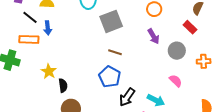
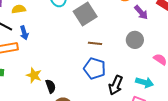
purple arrow: (153, 36) -> (141, 12), moved
gray circle: (177, 51) -> (135, 40), moved

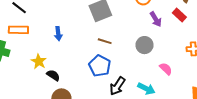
blue arrow: (24, 33) -> (58, 34), moved
black semicircle: (51, 86) -> (53, 75), turned -48

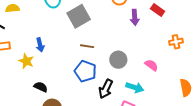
purple arrow: (156, 19) -> (135, 17), turned 35
gray circle: (144, 45) -> (118, 60), moved
yellow star: (39, 61) -> (26, 61), moved

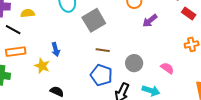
red rectangle: (158, 10) -> (189, 13), moved
purple arrow: (135, 17) -> (150, 21), turned 56

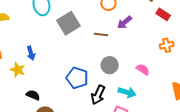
brown line: (103, 50) -> (101, 35), moved

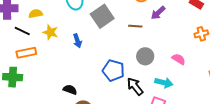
blue arrow: (31, 53) -> (77, 41), moved
yellow star: (18, 70) -> (50, 32), moved
black arrow: (98, 95) -> (135, 86), turned 120

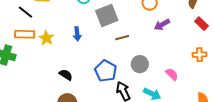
brown line: (135, 26) -> (122, 38), moved, turned -32
yellow star: (50, 32) -> (46, 38), moved
black semicircle: (70, 90) -> (66, 75), moved

